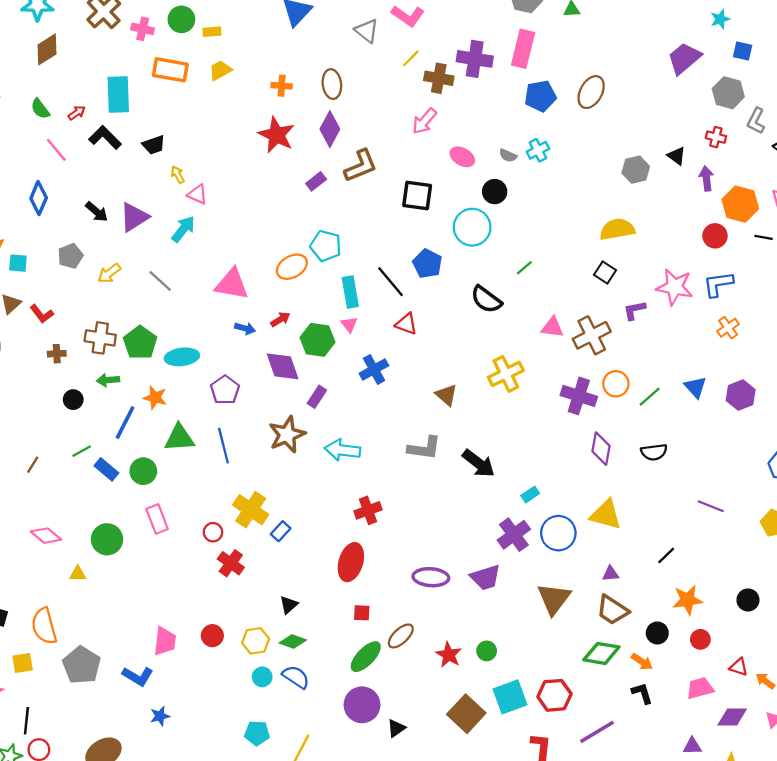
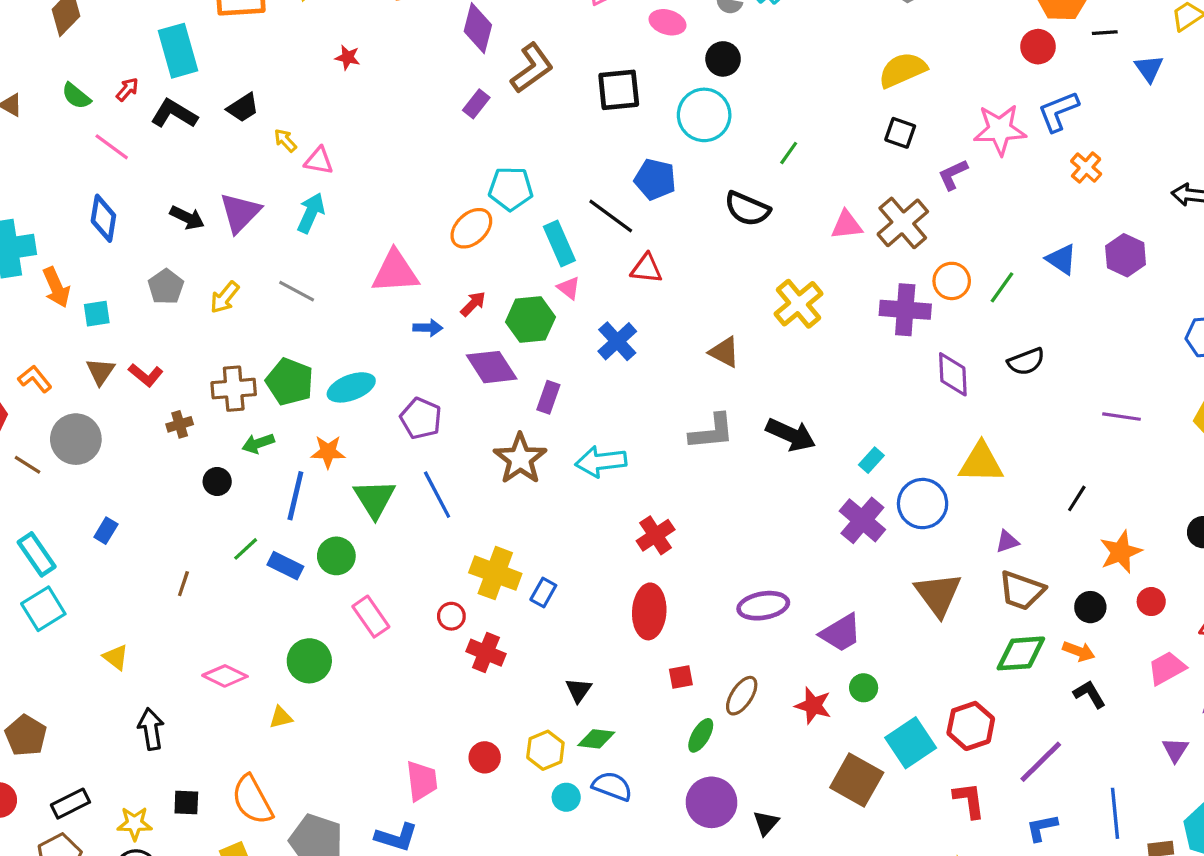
red star: (276, 135) -> (348, 57), moved, size x0.5
green triangle: (179, 438) -> (375, 499), turned -44
purple trapezoid: (485, 577) -> (841, 633), moved
green ellipse: (366, 657) -> (701, 735), size x0.7
purple triangle: (692, 746) -> (1175, 750), turned -42

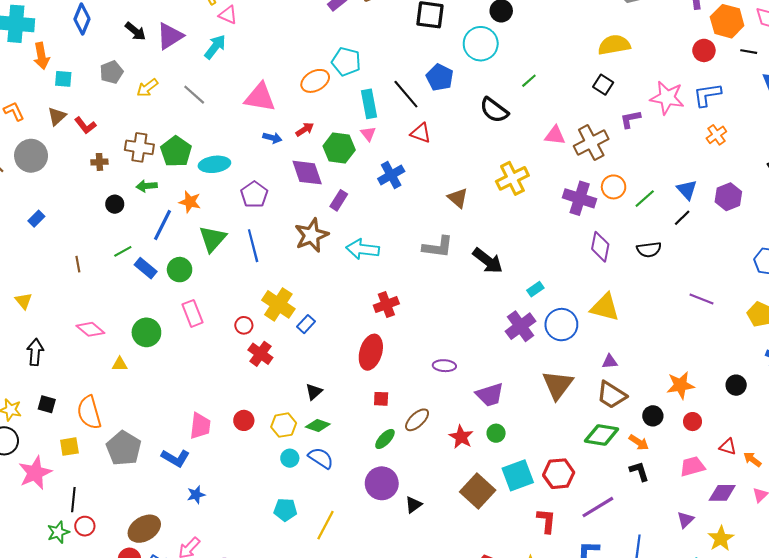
black line: (1077, 498) -> (682, 218), moved
brown line: (183, 584) -> (78, 264), turned -42
purple ellipse: (763, 606) -> (444, 366), size x0.7

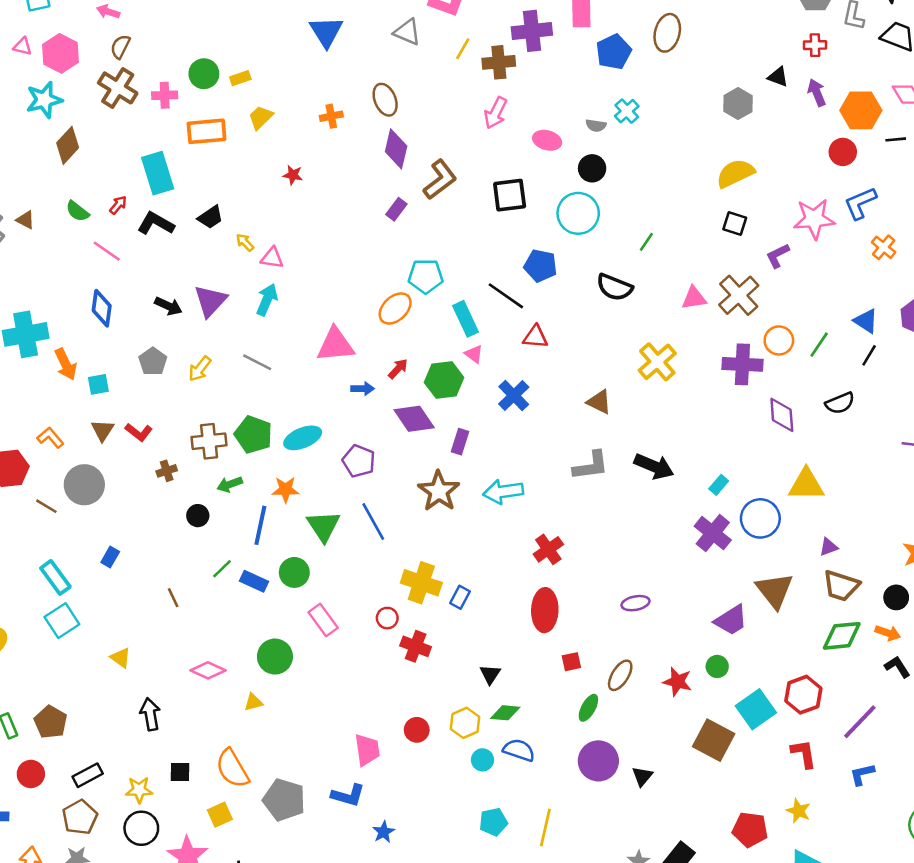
purple trapezoid: (490, 395) -> (731, 620), moved

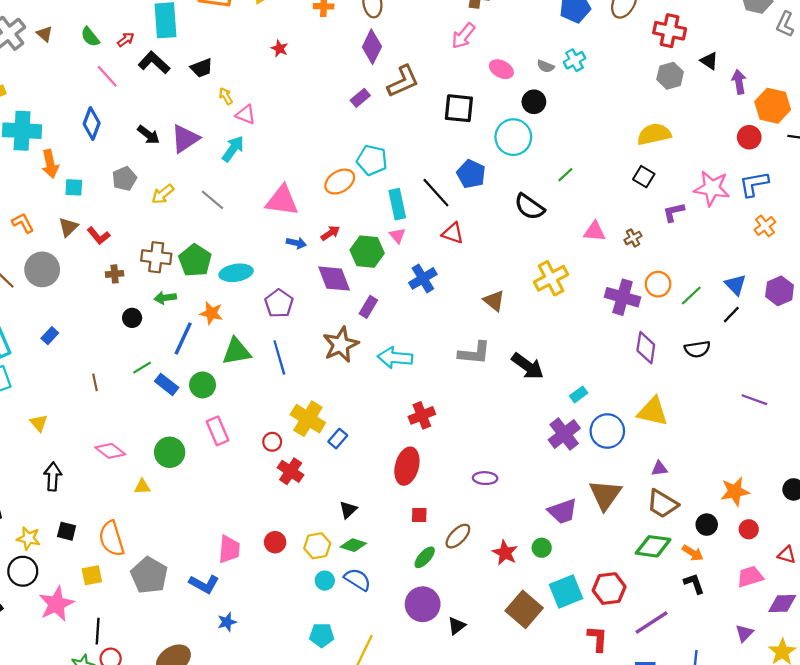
red cross: (815, 45) -> (670, 31), moved, size x1.6
brown cross: (739, 295) -> (633, 238), size x0.5
green triangle: (324, 526) -> (236, 351), turned 40

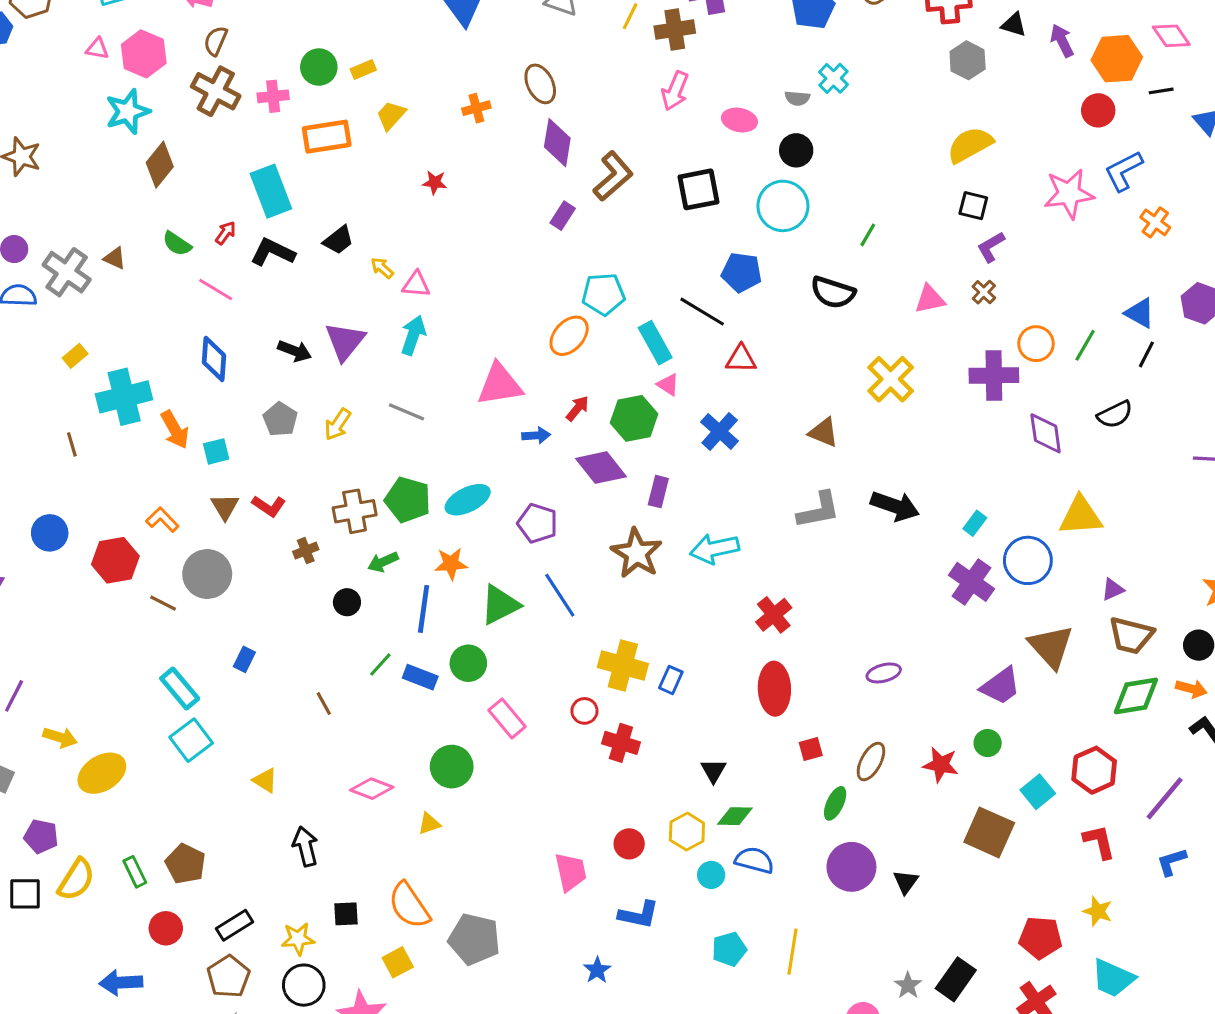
purple L-shape: (674, 212) -> (991, 247), moved
blue L-shape: (204, 584) -> (639, 915), moved
cyan square: (566, 592) -> (1038, 792), size x0.7

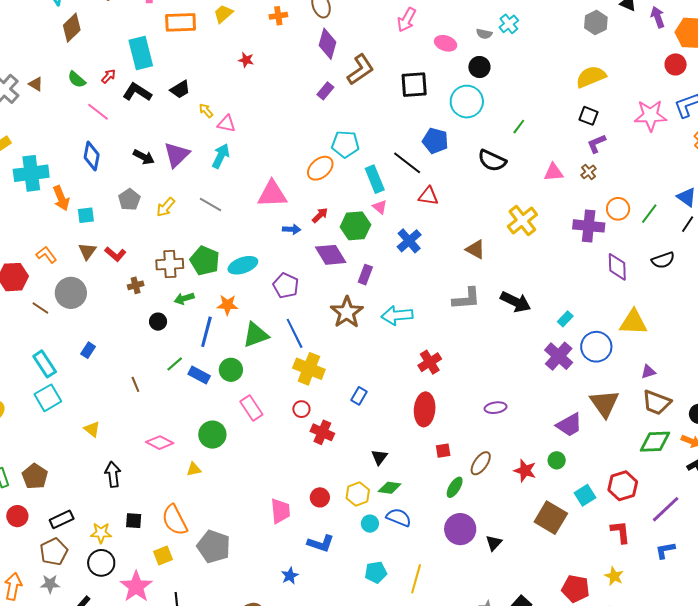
yellow cross: (623, 665) -> (309, 369), moved

